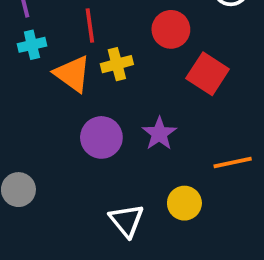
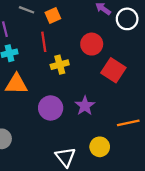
orange triangle: (72, 74) -> (16, 84), moved, turned -35

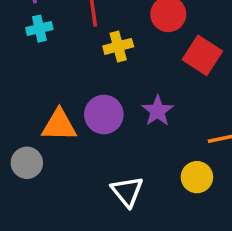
orange triangle: (16, 84) -> (59, 125), moved
yellow circle: (100, 147) -> (197, 177), moved

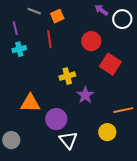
yellow cross: (118, 46) -> (67, 76), moved
purple circle: (104, 114) -> (56, 119), moved
gray circle: (27, 163) -> (11, 140), moved

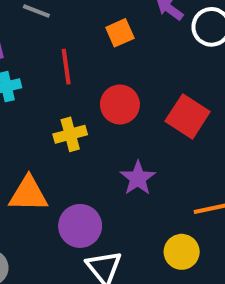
orange square: (57, 16) -> (120, 33), moved
red circle: (91, 41) -> (120, 104), moved
yellow cross: (67, 76) -> (70, 134), moved

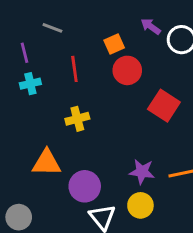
red circle: (120, 104) -> (127, 70), moved
purple star: (138, 178) -> (142, 172), moved, turned -30
yellow circle: (182, 252) -> (140, 205), moved

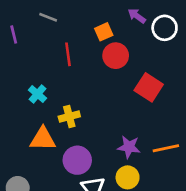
purple line: (25, 53) -> (14, 34), moved
cyan cross: (30, 84) -> (38, 94), moved, turned -36
yellow cross: (77, 119) -> (69, 117), moved

